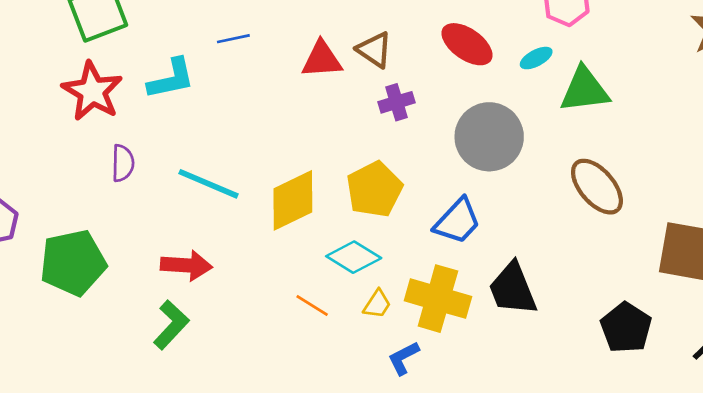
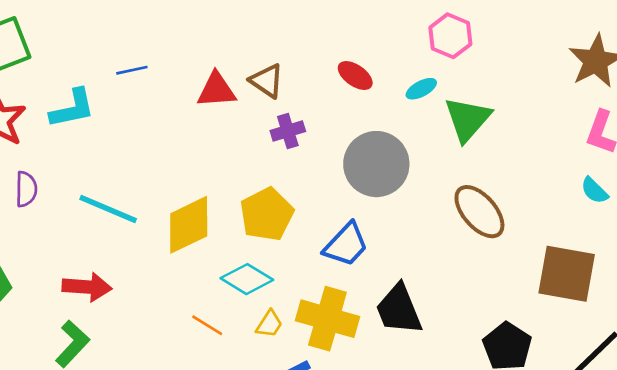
red ellipse: (467, 44) -> (355, 76), size x0.7
green triangle: (585, 90) -> (468, 119), turned -42

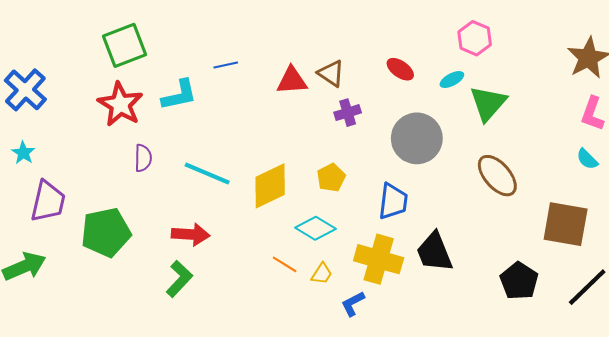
yellow pentagon: (267, 214) -> (331, 178), size x0.7
blue trapezoid: (346, 245) -> (393, 201), turned -36
yellow trapezoid: (269, 324) -> (322, 274), moved

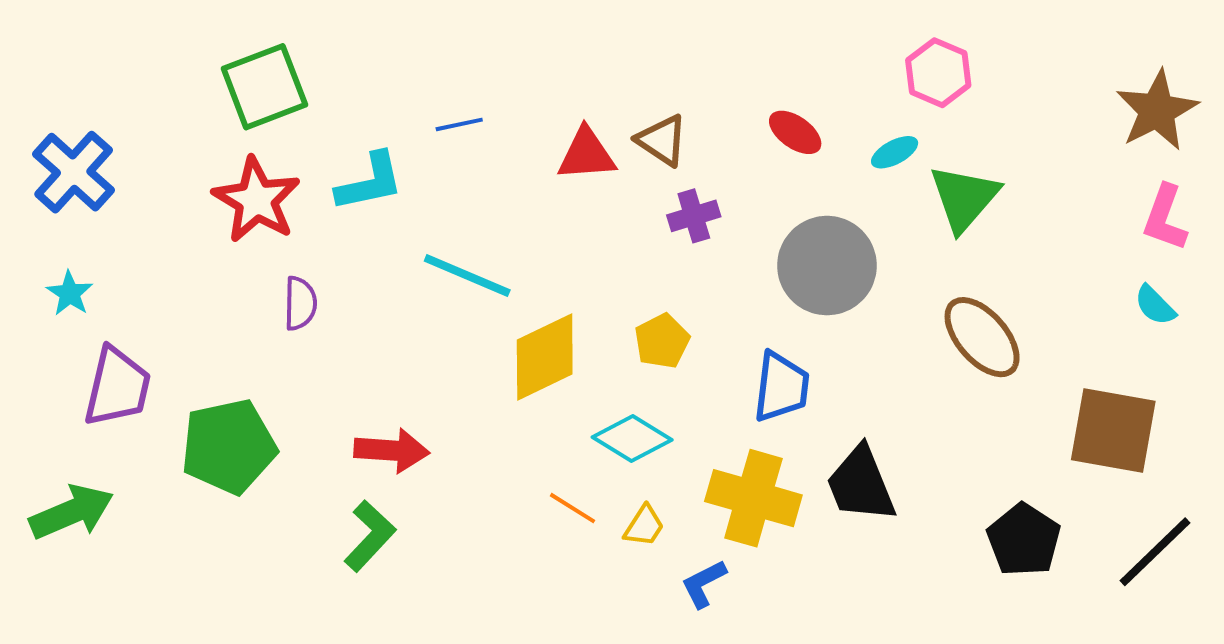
cyan line: (207, 174) -> (467, 276), moved

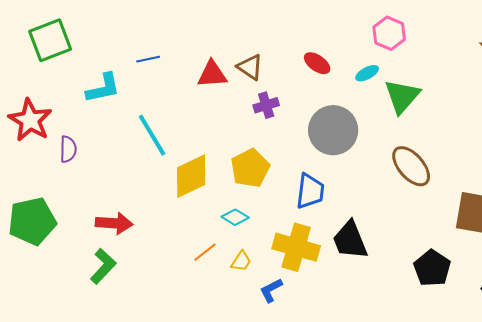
red star: (256, 200) -> (30, 120), moved
cyan line: (467, 276) -> (152, 135), turned 36
yellow pentagon: (662, 341) -> (250, 168), size x1.4
cyan diamond: (632, 439) -> (235, 217), size x0.7
orange line: (573, 508) -> (205, 252), turned -70

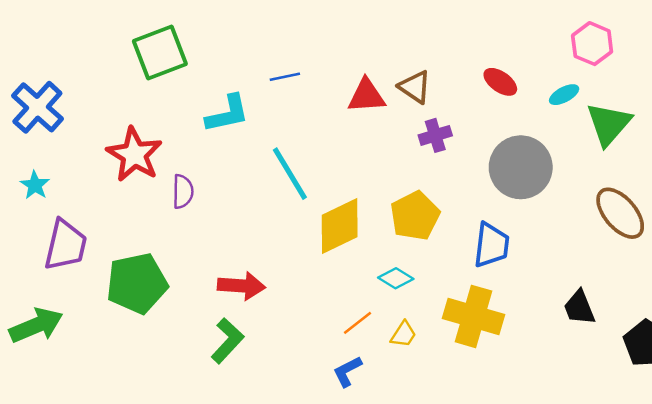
black trapezoid: (350, 240) -> (579, 308), moved, size x0.7
blue L-shape: (271, 290) -> (347, 371), moved

